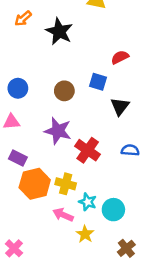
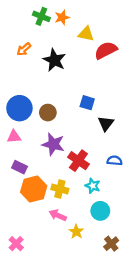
red semicircle: (120, 57) -> (106, 50), moved, size x1.5
blue circle: (18, 88) -> (19, 108), size x1.5
brown circle: (64, 91) -> (48, 113), moved
cyan star: (88, 202) -> (93, 186), moved

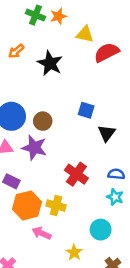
purple star: (53, 144) -> (34, 148), moved
cyan star: (93, 186) -> (115, 197), moved
pink arrow: (58, 215) -> (42, 233), moved

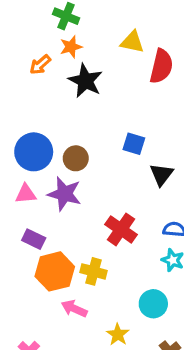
orange star: (58, 16) -> (71, 47), moved
red semicircle: (107, 52) -> (161, 66), turned 130

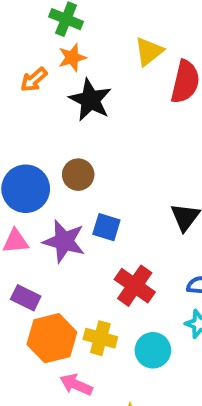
yellow triangle: (132, 42) -> (149, 51), turned -50
blue square: (134, 144) -> (106, 227), moved
brown circle: (76, 158) -> (78, 175), moved
cyan circle: (153, 304) -> (153, 350), moved

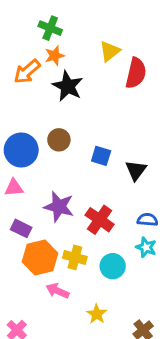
orange arrow: (34, 80) -> (27, 72), size x1.4
blue square: (106, 227) -> (101, 156), moved
purple star: (64, 241) -> (59, 207), moved

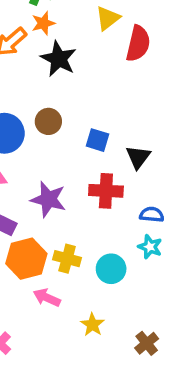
red cross: (100, 220) -> (106, 191), moved, turned -32

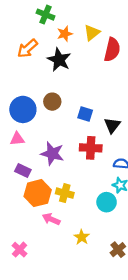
orange star: (43, 23) -> (65, 34), moved
cyan circle: (111, 269) -> (107, 202), moved

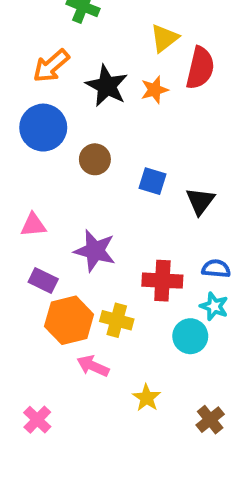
orange star: (65, 34) -> (155, 90), moved
blue circle: (23, 109) -> (43, 128), moved
red cross: (91, 148) -> (162, 281), moved

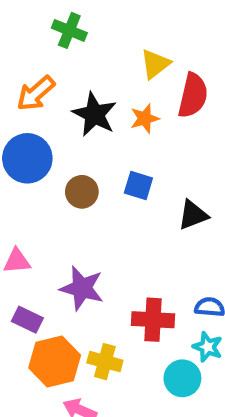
blue square: (153, 181) -> (138, 186), moved
black triangle: (200, 201) -> (193, 215), moved, turned 32

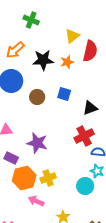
black star: (94, 114) -> (43, 60), turned -30
red cross: (153, 320) -> (84, 136), moved, turned -30
yellow cross: (105, 362) -> (48, 178), turned -35

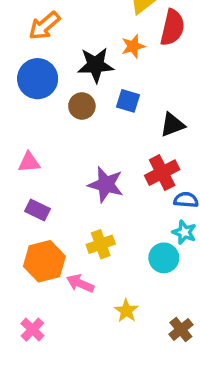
black star: (43, 60) -> (96, 65), moved
purple star: (37, 143) -> (106, 184), moved
orange hexagon: (24, 178) -> (44, 261), moved

